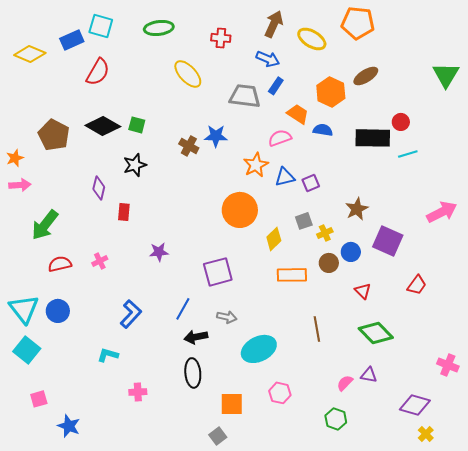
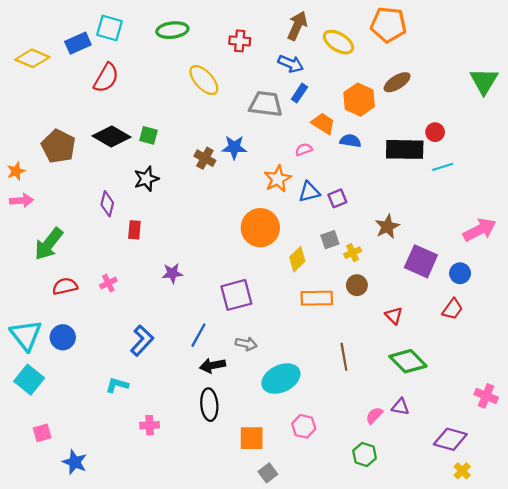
pink semicircle: (280, 138) -> (304, 149), size x0.7
blue circle: (351, 252) -> (460, 273), moved
gray square: (218, 436) -> (268, 473), moved

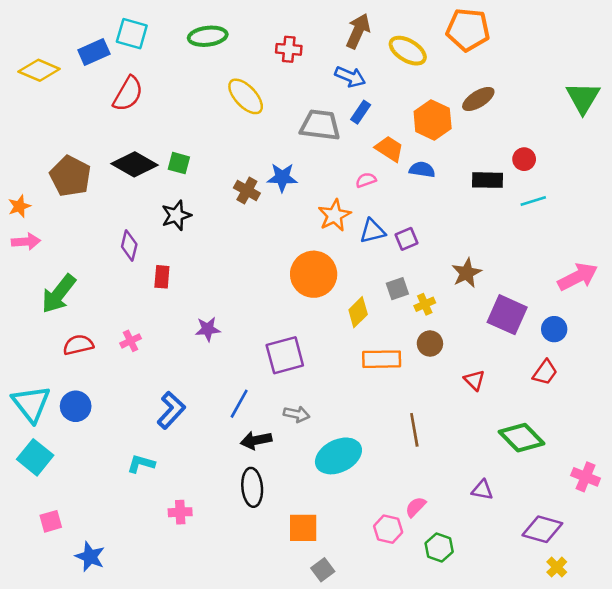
black rectangle: (405, 149) -> (487, 180), size x0.7
green diamond: (408, 361) -> (521, 438), moved
pink semicircle: (374, 415) -> (416, 507), moved
pink hexagon: (304, 426) -> (388, 529), moved

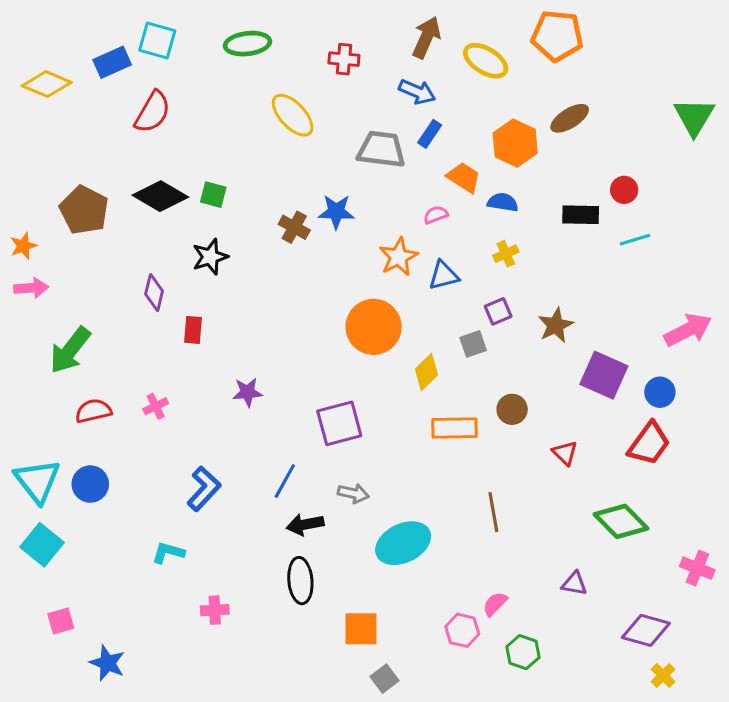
purple square: (406, 239) -> (498, 311), moved
yellow cross: (425, 304) -> (506, 254), moved
red trapezoid: (545, 372) -> (649, 444), size x1.4

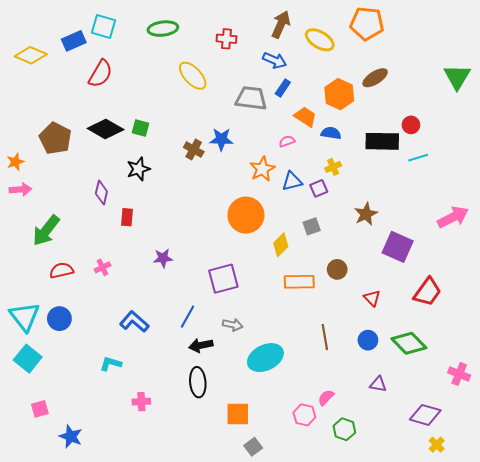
black rectangle: (581, 215) -> (382, 141), size x1.4
purple square: (498, 311) -> (319, 188), moved
blue circle: (660, 392) -> (368, 340), moved
blue L-shape: (204, 489) -> (134, 322), turned -92

